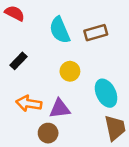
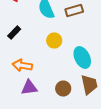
purple triangle: (60, 109) -> (29, 88), moved
brown circle: (48, 133) -> (63, 88), moved

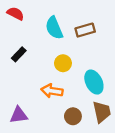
orange arrow: (22, 66) -> (52, 91), moved
purple triangle: (29, 88) -> (19, 115), moved

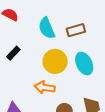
yellow circle: (63, 63) -> (55, 61), size x1.5
cyan ellipse: (94, 82) -> (84, 64), moved

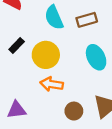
yellow circle: (55, 61) -> (46, 55), moved

